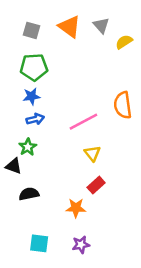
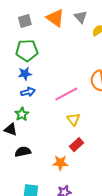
gray square: (31, 30) -> (25, 21), turned -32

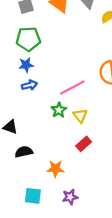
green star: (22, 114) -> (59, 110), moved
orange star: (60, 163) -> (55, 169), moved

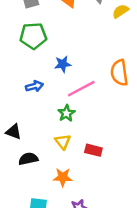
blue star: (26, 65) -> (63, 64), moved
yellow triangle: (80, 116) -> (63, 142), moved
red rectangle: (84, 144) -> (93, 150), turned 56

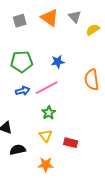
green pentagon: (33, 36) -> (22, 62), moved
blue star: (63, 64) -> (58, 62), moved
pink line: (81, 89) -> (47, 88), moved

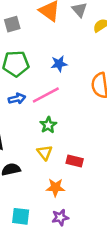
gray square: (20, 21) -> (12, 24), moved
orange star: (46, 165) -> (55, 187), moved

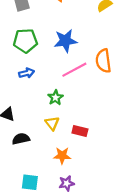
blue star: (59, 64) -> (65, 41), size x1.5
pink line: (46, 95) -> (74, 70), moved

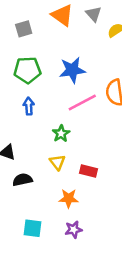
blue arrow: (27, 73) -> (29, 106), turned -80

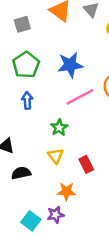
green pentagon: (27, 70) -> (26, 65), turned -30
red rectangle: (89, 171) -> (86, 164), turned 49
cyan square: (32, 228) -> (31, 221), turned 30
purple star: (74, 230) -> (55, 215), moved

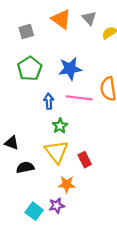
pink line: (80, 97) -> (79, 98), turned 35
blue arrow: (27, 101) -> (49, 101), moved
yellow triangle: (55, 156) -> (57, 152), size x1.6

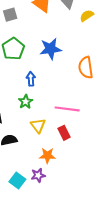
pink line: (79, 98) -> (67, 109), moved
green star: (60, 126) -> (26, 102), moved
yellow triangle: (57, 152) -> (38, 126), size x0.7

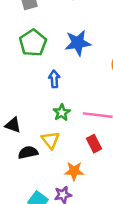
green star: (26, 102) -> (62, 113), moved
yellow triangle: (38, 126) -> (50, 140), moved

